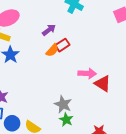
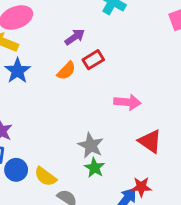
orange semicircle: (52, 50) -> (66, 71), moved
red triangle: (103, 83) -> (150, 141), moved

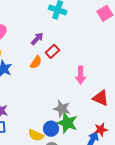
pink arrow: (128, 102) -> (81, 75), turned 96
green star: (95, 168) -> (67, 123), size x1.5
blue circle: (16, 170) -> (51, 129), moved

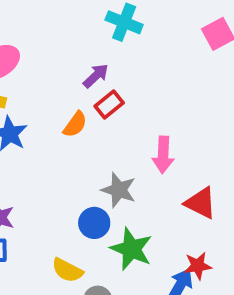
purple arrow: (37, 39) -> (96, 76), moved
gray star: (62, 109) -> (119, 190), moved
blue circle: (51, 129) -> (94, 223), moved

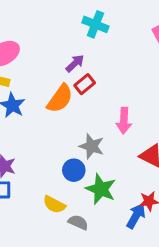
orange semicircle: (75, 124) -> (60, 99), size x1.5

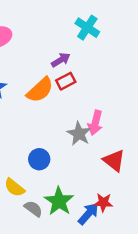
gray star: (92, 146) -> (79, 134), moved
green star: (101, 189) -> (59, 201), moved

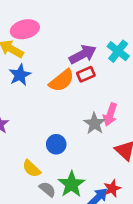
cyan cross: (87, 28) -> (118, 51), moved
purple arrow: (61, 60) -> (83, 54), size x1.5
red star: (103, 203) -> (112, 188), turned -30

